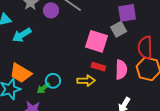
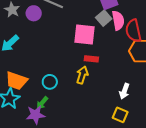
pink semicircle: (121, 70) -> (118, 20), moved
yellow arrow: (86, 81) -> (82, 75), turned -60
green arrow: (43, 88) -> (42, 103), moved

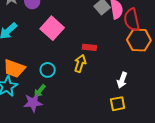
pink square: (84, 34) -> (52, 28), moved, turned 35
yellow square: (120, 115) -> (118, 104), turned -35

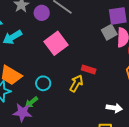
white arrow: (122, 80) -> (114, 108), turned -112

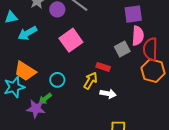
gray square: (109, 32) -> (122, 49), moved
white arrow: (114, 108) -> (108, 94), moved

